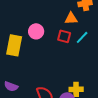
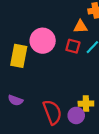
pink circle: (36, 31) -> (43, 41), size x1.5

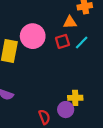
red square: (73, 46) -> (62, 41), turned -32
red semicircle: (52, 112) -> (44, 117), moved, size x0.6

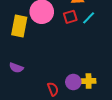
yellow cross: (75, 98) -> (89, 81), moved

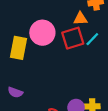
red square: (70, 17) -> (73, 38), size x1.5

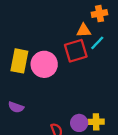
pink circle: (42, 33) -> (44, 64), moved
cyan line: (92, 39) -> (97, 43), moved

